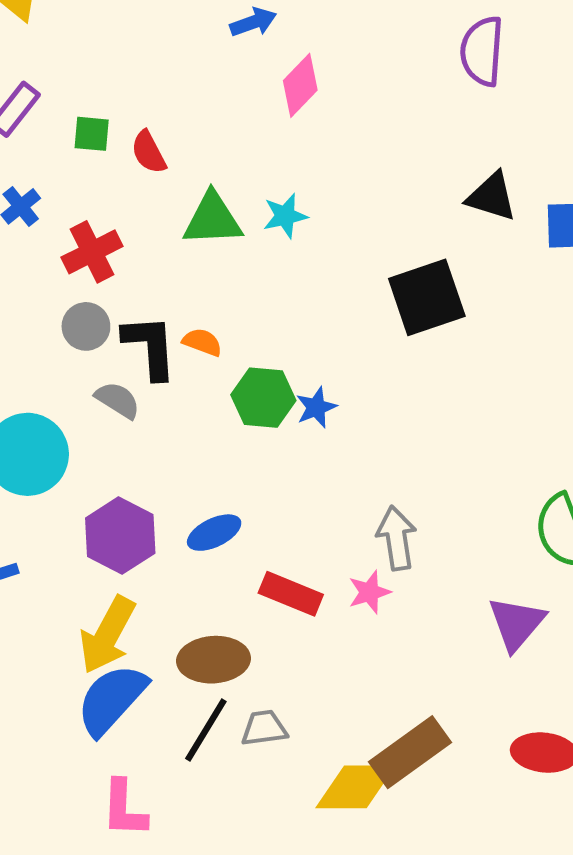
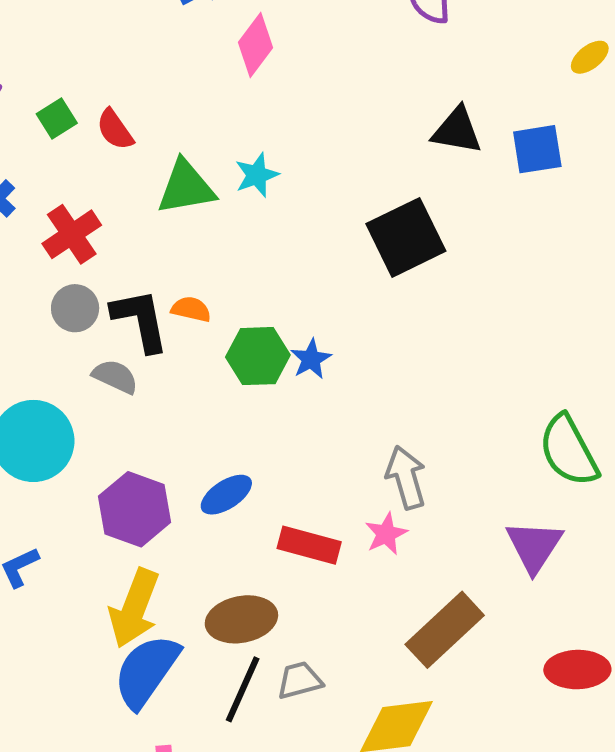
green square: (92, 134) -> (57, 119), turned -30
brown rectangle: (410, 752) -> (445, 630), moved

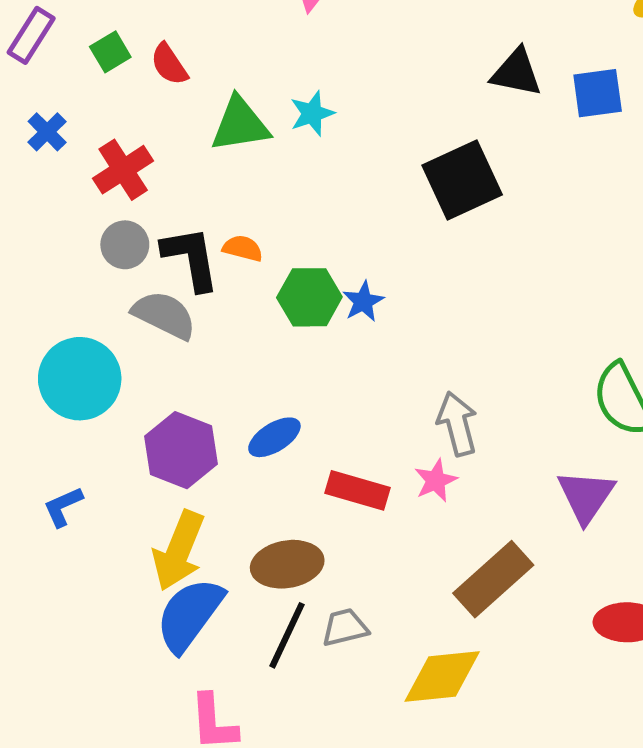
gray semicircle: (115, 377) -> (164, 315), size x1.4

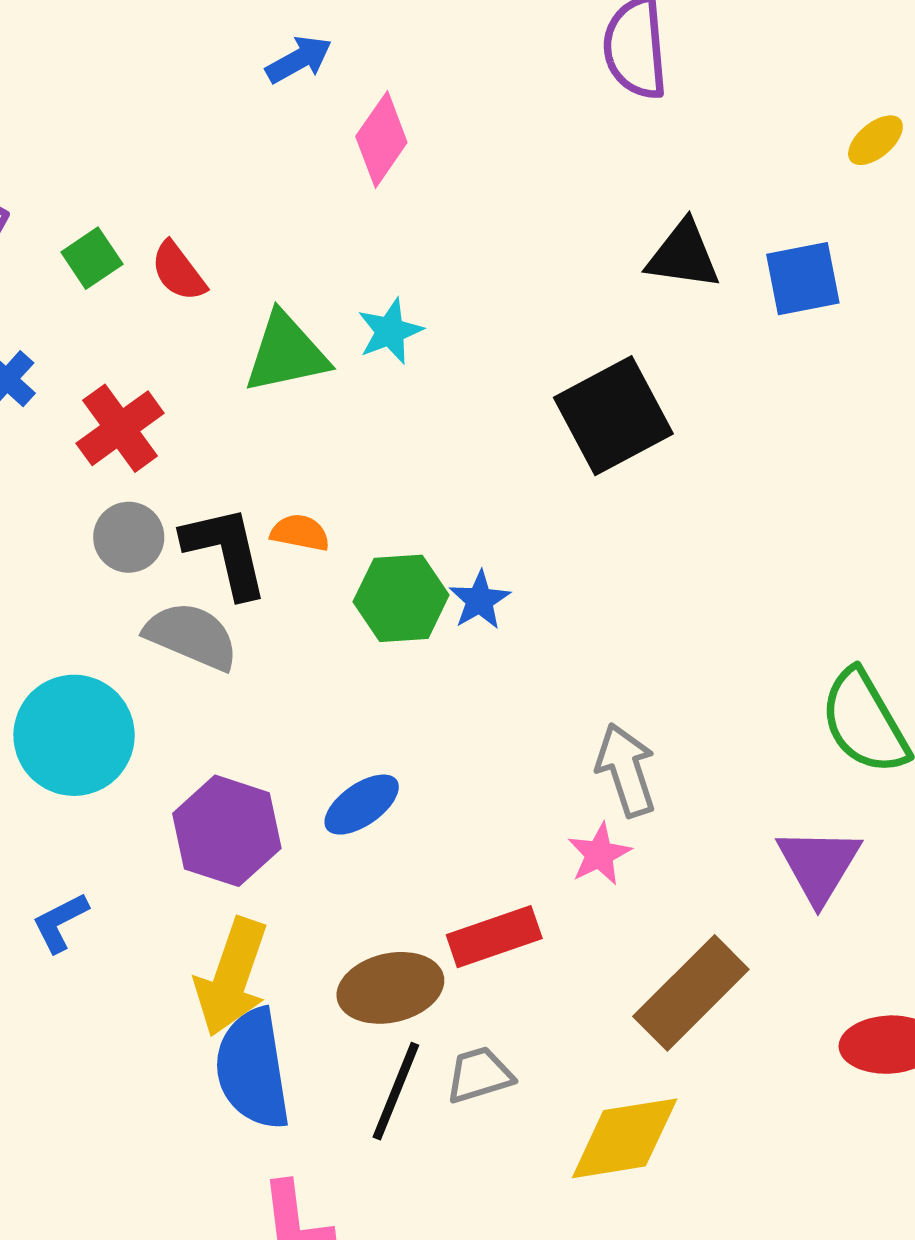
red rectangle: (358, 490) -> (494, 937), moved, turned -32
blue semicircle: (190, 615) -> (253, 1069), turned -42

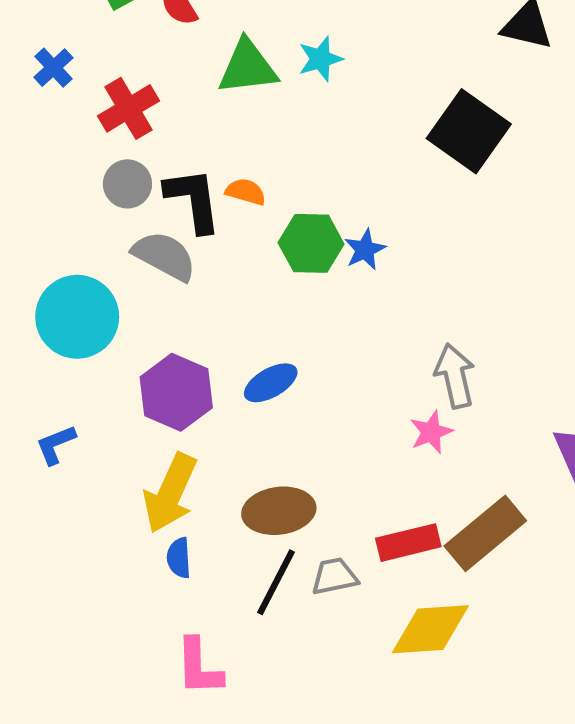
black square: (613, 416) -> (469, 131), turned -32
red rectangle: (494, 937) -> (408, 543), moved
blue semicircle: (253, 1069) -> (179, 558), size x0.5

